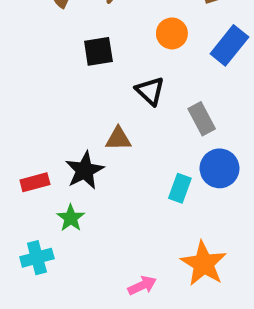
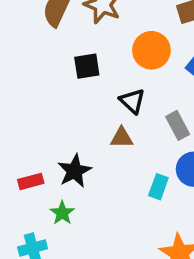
orange circle: (172, 33) -> (151, 50), size x1.4
brown triangle: (118, 139) -> (122, 138), moved

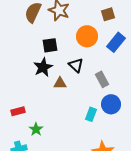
brown triangle: (122, 138) -> (60, 83), moved
black star: (75, 171) -> (43, 67), moved

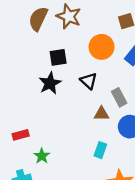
brown triangle: (60, 83) -> (102, 114), moved
cyan rectangle: (91, 114) -> (100, 150), moved

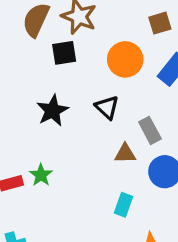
black square: (58, 57) -> (64, 53), moved
green star: (42, 156) -> (41, 175), moved

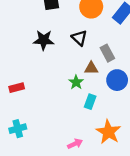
black star: (52, 111) -> (44, 40), turned 30
green star: (41, 175) -> (76, 82), moved

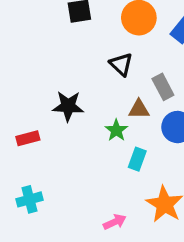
black star: (44, 40) -> (68, 106), moved

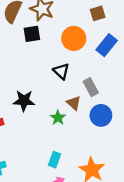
brown triangle: (139, 109) -> (74, 103), turned 42
cyan rectangle: (137, 159) -> (54, 160), moved

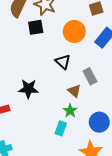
blue circle: (101, 115) -> (99, 122), moved
green star: (58, 118) -> (70, 111), moved
cyan rectangle: (54, 160) -> (61, 128), moved

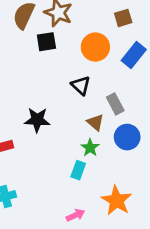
blue circle: (99, 122) -> (127, 137), moved

